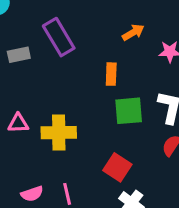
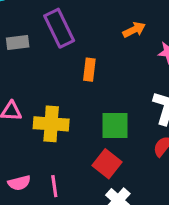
orange rectangle: (111, 74) -> (89, 70), moved
green square: (129, 111) -> (115, 125), moved

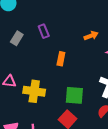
purple rectangle: (59, 28) -> (44, 31), size x0.6
gray rectangle: (18, 43) -> (17, 38), turned -56

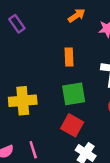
orange rectangle: (61, 59) -> (69, 57), moved

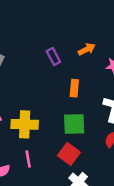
purple rectangle: (17, 24) -> (53, 57), moved
pink line: (33, 150) -> (28, 159), moved

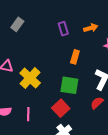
yellow cross: (25, 124) -> (30, 78), turned 30
pink line: (28, 159) -> (28, 114), moved

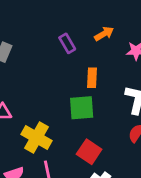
yellow cross: (30, 78) -> (37, 138), moved
green square: (69, 85) -> (82, 108), moved

